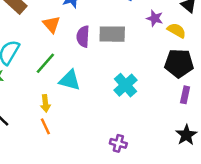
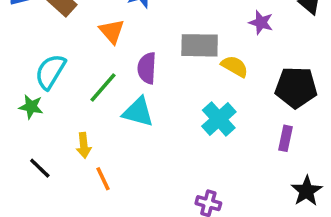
yellow semicircle: (177, 30) -> (235, 66), moved
purple semicircle: (83, 37) -> (147, 68), moved
purple rectangle: (185, 95) -> (286, 138), moved
yellow arrow: (45, 103) -> (84, 145), moved

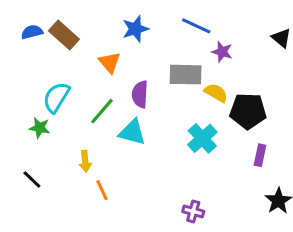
purple star: (261, 22) -> (222, 52), moved
black pentagon: (296, 87) -> (248, 111), moved
black line: (40, 168) -> (32, 179), moved

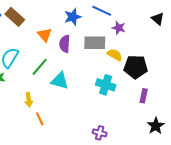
blue star: (135, 29) -> (73, 17), moved
purple semicircle: (140, 94) -> (65, 44), moved
cyan cross: (202, 138) -> (106, 85), turned -30

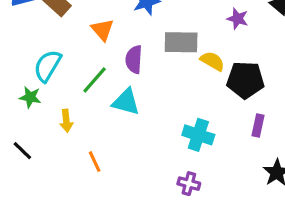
purple star: (119, 28) -> (238, 19), moved
purple semicircle: (65, 44) -> (134, 59), moved
cyan cross: (106, 85) -> (198, 135), moved
yellow arrow: (29, 100) -> (66, 121), moved

